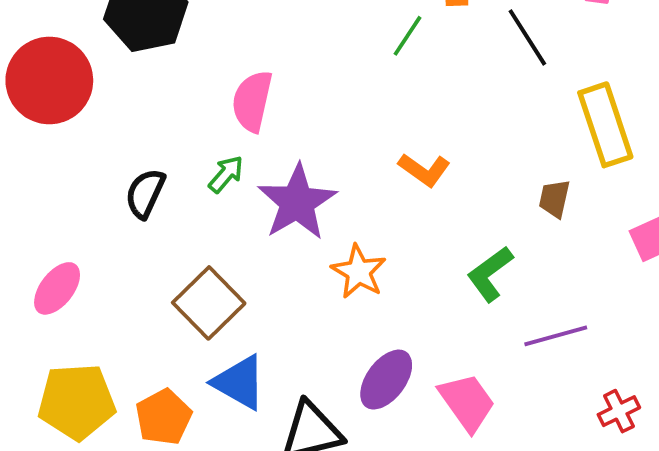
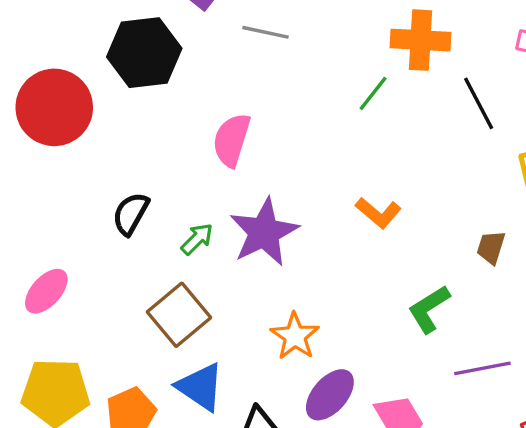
green arrow: (226, 174) -> (197, 239), moved
orange star: (359, 272) -> (295, 336), moved

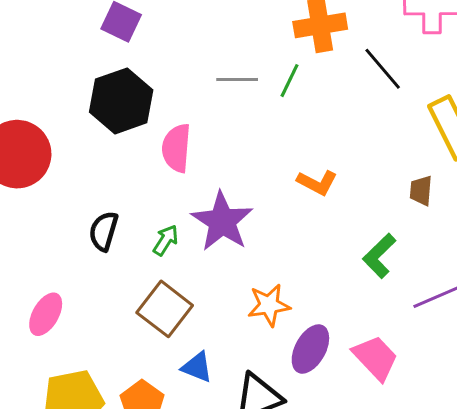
gray line: (265, 32) -> (237, 80), moved
black hexagon: (144, 53) -> (121, 101), moved
orange star: (295, 336) -> (269, 305), turned -30
blue triangle: (200, 387) -> (197, 367), size x0.7

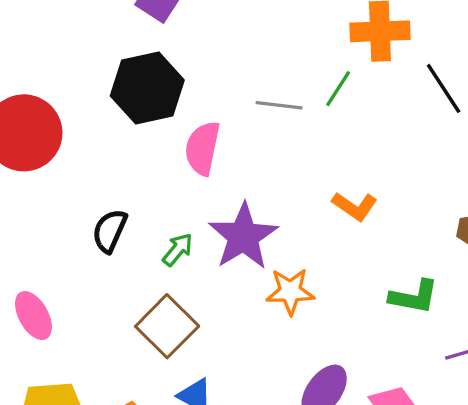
gray line: (237, 80) -> (279, 105), moved
green L-shape: (379, 256) -> (414, 297), turned -132
orange star: (269, 305) -> (290, 291), moved
pink ellipse: (46, 314) -> (33, 316), turned -66

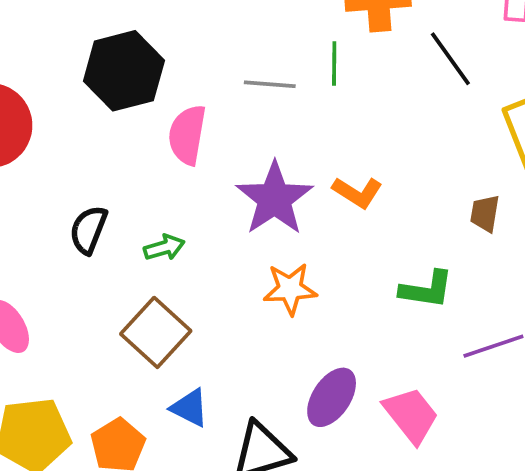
green line: (338, 89) -> (334, 63), turned -30
purple star: (243, 236) -> (274, 199), moved
green arrow: (178, 250) -> (164, 248), turned 36

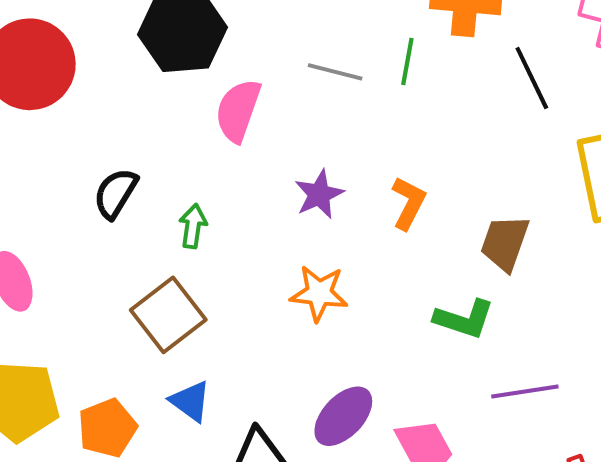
orange L-shape: (357, 192) -> (408, 203), turned -105
purple star: (274, 199) -> (319, 194), size x0.6
brown trapezoid: (485, 213) -> (505, 243), moved, size x1.4
green arrow: (164, 248) -> (193, 226), turned -75

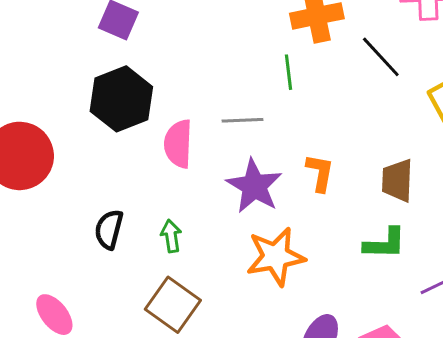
gray line: (335, 72) -> (243, 120), moved
purple star: (319, 194) -> (254, 186), size x1.5
orange star: (319, 293) -> (276, 257), size x1.4

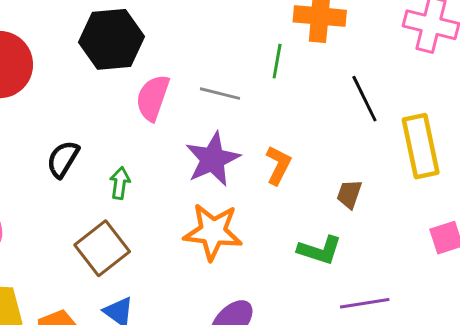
black line: (381, 57) -> (364, 99), moved
brown trapezoid: (397, 180) -> (349, 194), size x0.7

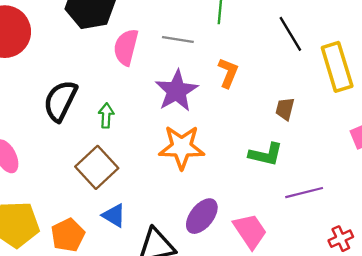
black semicircle: (63, 159) -> (60, 101), size x1.4
orange L-shape: (278, 165) -> (228, 73), moved

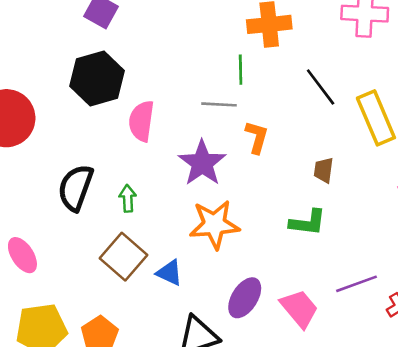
gray line: (178, 39) -> (219, 104), moved
purple line: (304, 193) -> (356, 284), moved
blue triangle: (114, 215) -> (169, 273), moved

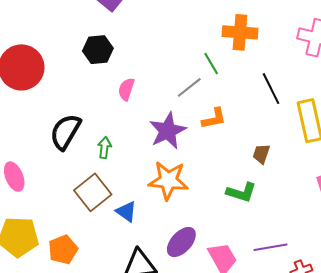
green line: (241, 70) -> (211, 63), turned -40
black hexagon: (97, 78) -> (98, 50), size x0.7
gray line: (219, 104) -> (189, 87), turned -52
pink semicircle: (141, 121) -> (126, 89), size x0.7
orange L-shape: (257, 137) -> (214, 118), turned 52

